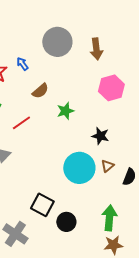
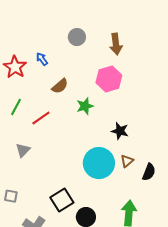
gray circle: (57, 42) -> (77, 37), size x0.6
pink hexagon: (111, 88) -> (109, 79), moved
black square: (42, 205) -> (62, 200), turned 30

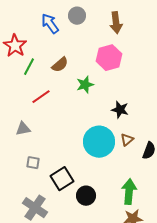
blue arrow: (42, 59) -> (50, 24), moved, size x1.5
green line: (16, 107) -> (29, 67), moved
gray triangle: (23, 150) -> (23, 129), turned 35
gray square: (11, 196) -> (33, 163), moved

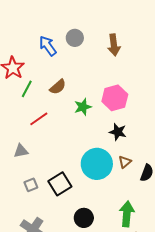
pink hexagon: (109, 58) -> (115, 98), moved
gray square: (33, 163) -> (31, 185), turned -32
black square: (62, 179) -> (60, 184), moved

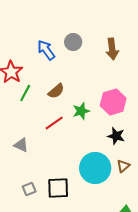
red line: (39, 119) -> (54, 123), moved
gray triangle: (21, 151) -> (21, 145), moved, turned 35
black square: (60, 184) -> (58, 188), turned 30

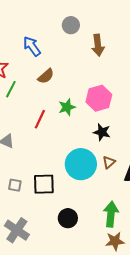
gray circle: (73, 42) -> (71, 25), moved
brown semicircle: (56, 91) -> (46, 76), moved
red line: (54, 123) -> (40, 119), turned -30
gray square: (29, 189) -> (15, 185), turned 32

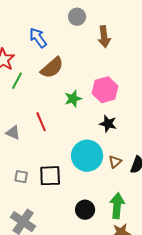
brown semicircle: (46, 76) -> (52, 68), size x1.4
red line: (40, 119) -> (41, 122), moved, turned -48
brown triangle: (109, 162) -> (115, 162), moved
black circle: (68, 218) -> (85, 210), moved

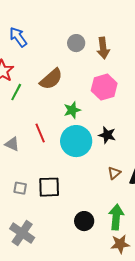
gray circle: (77, 17) -> (76, 43), moved
blue arrow: (38, 38) -> (18, 37), moved
pink hexagon: (105, 90) -> (104, 87), moved
cyan circle: (87, 156) -> (76, 141), moved

